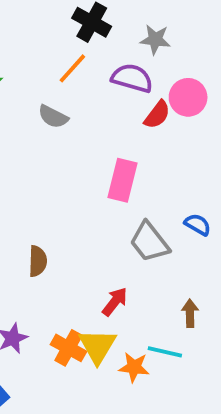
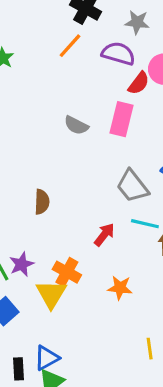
gray semicircle: (53, 117) -> (76, 125), moved
pink rectangle: (122, 180) -> (122, 119), moved
yellow triangle: (97, 346) -> (51, 294), moved
cyan line: (165, 352) -> (145, 224), moved

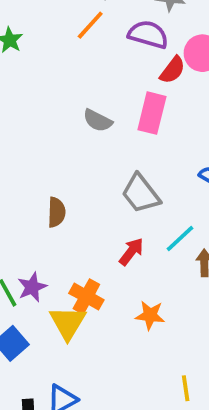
gray trapezoid: (132, 186) -> (141, 194), moved
cyan line: (145, 224) -> (180, 238), turned -56

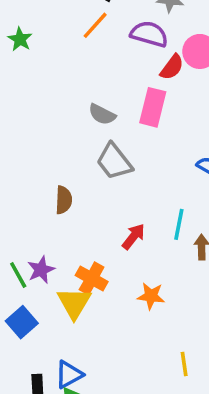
gray trapezoid: (141, 194) -> (114, 161), moved
cyan line: (180, 238) -> (179, 224), turned -36

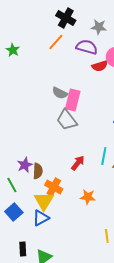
red semicircle: (172, 67) -> (100, 66), turned 35
pink rectangle: (153, 107) -> (73, 100), moved
brown semicircle: (64, 200) -> (38, 171), moved
purple star: (41, 270) -> (25, 165), moved
blue triangle: (69, 375) -> (41, 218), moved

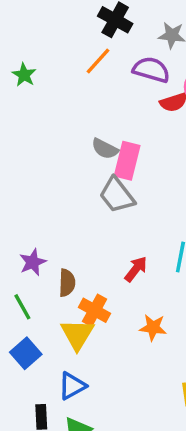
purple star: (25, 165) -> (33, 262), moved
blue triangle: (41, 218) -> (72, 386), moved

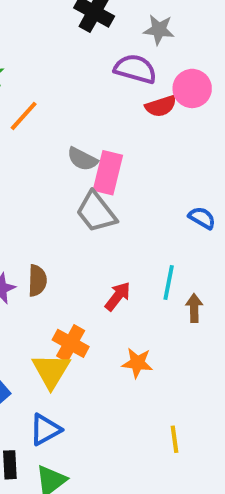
orange line: (98, 61) -> (24, 116), moved
brown semicircle: (67, 283) -> (37, 281), moved

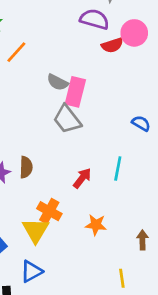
brown arrow: (194, 308) -> (142, 240), moved

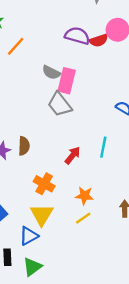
purple semicircle: (94, 19) -> (77, 36), moved
yellow triangle: (36, 230) -> (42, 215), moved
yellow line: (122, 278) -> (83, 218), moved, turned 63

